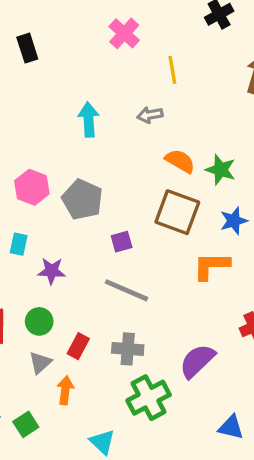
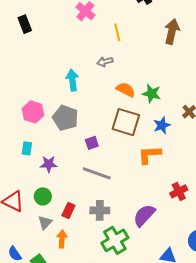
cyan arrow: (89, 120) -> (72, 80), moved

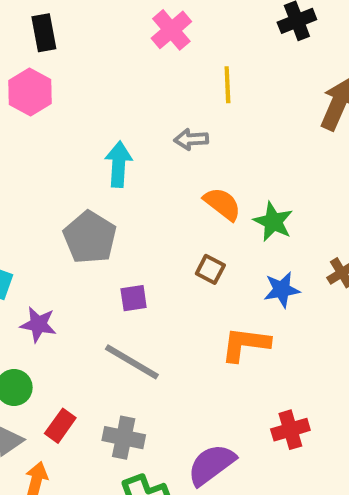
pink hexagon: (33, 112) -> (30, 92), moved
brown square: (126, 122) -> (210, 269), size x0.5

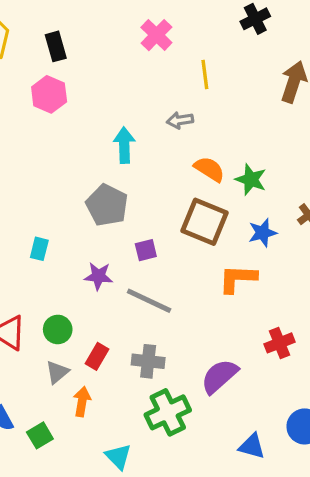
brown square: (210, 269) -> (205, 222), size x2.0
purple star: (38, 324) -> (98, 276), moved

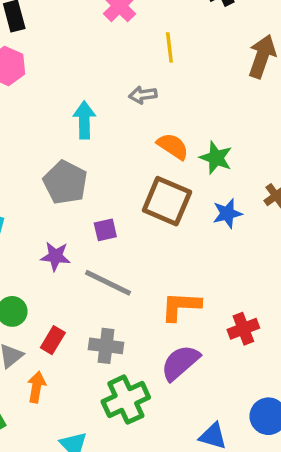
orange L-shape: (238, 279) -> (181, 306), moved

